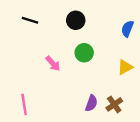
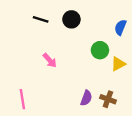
black line: (30, 20) -> (41, 19), moved
green circle: (84, 53) -> (100, 50), moved
brown cross: (114, 104) -> (108, 99), turned -35

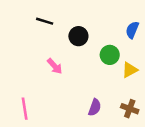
black circle: (71, 19) -> (78, 36), moved
brown cross: (108, 99) -> (130, 109), moved

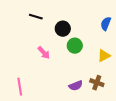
green circle: (110, 55) -> (75, 46), moved
purple semicircle: (95, 107) -> (76, 86), turned 48
brown cross: (130, 109) -> (97, 83), moved

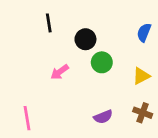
black line: (36, 17) -> (49, 23), turned 64
pink arrow: (44, 53) -> (60, 72), turned 96
brown cross: (97, 83) -> (143, 113), moved

